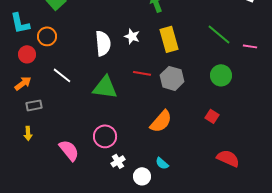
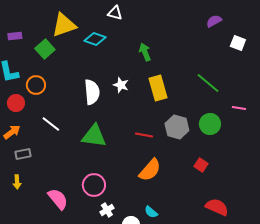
pink line: (250, 46) -> (239, 108), moved
red line: (142, 73) -> (144, 135), moved
gray hexagon: (172, 78) -> (177, 127), moved

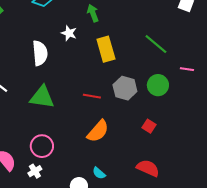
white star: (121, 85) -> (69, 33), moved
red semicircle: (217, 207) -> (148, 168), moved
white cross: (107, 210) -> (35, 171), moved

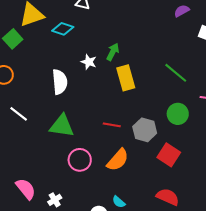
green arrow: (93, 13) -> (113, 52), moved, turned 48
gray hexagon: (125, 88) -> (145, 130), moved
red square: (149, 126) -> (169, 155), size x1.6
pink circle: (42, 146) -> (80, 160), moved

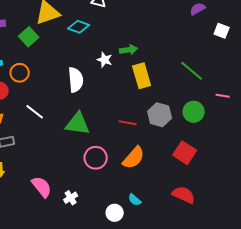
green arrow: (113, 52) -> (129, 50), turned 54
gray hexagon: (145, 130) -> (160, 115), moved

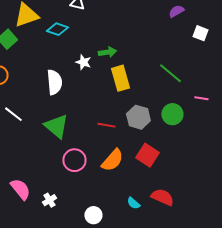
green triangle: (78, 124) -> (56, 126), turned 32
red square: (185, 153) -> (147, 155), moved
cyan semicircle: (135, 200) -> (133, 203), moved

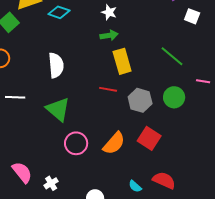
white square: (200, 33) -> (192, 16), moved
white star: (83, 62) -> (109, 12), moved
white line: (13, 114) -> (15, 97), turned -36
red line: (106, 125) -> (108, 89), moved

